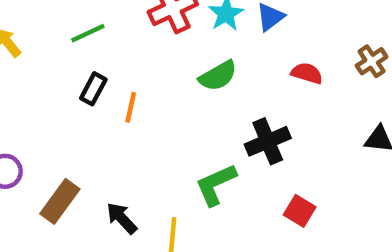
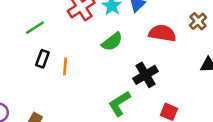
red semicircle: (307, 73) -> (162, 33), size x1.5

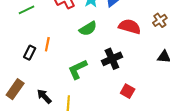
black rectangle: (42, 59) -> (30, 53), moved
green L-shape: (119, 104) -> (78, 69), moved

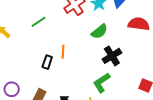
black cross: (112, 59) -> (112, 56), moved
green L-shape: (78, 69) -> (102, 83), moved

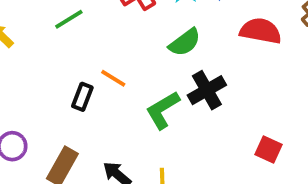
orange line: (63, 52) -> (113, 78), turned -64
green L-shape: (102, 83) -> (163, 110), moved

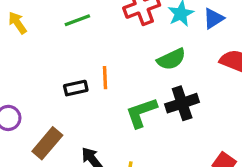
orange line: (113, 78) -> (105, 78), turned 45
black rectangle: (82, 97) -> (76, 88), turned 45

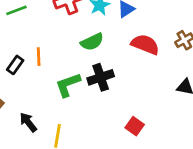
black rectangle: (76, 88) -> (15, 65), turned -42

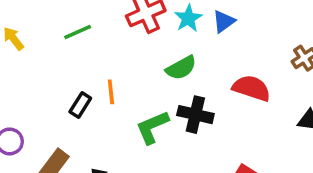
red semicircle: (145, 44) -> (251, 88), moved
black cross: (101, 77) -> (195, 115), turned 35

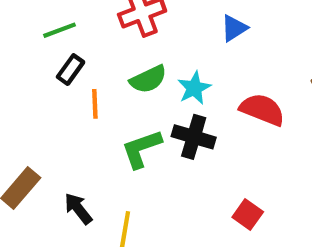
cyan star: (188, 18) -> (194, 88), moved
green semicircle: (181, 68) -> (148, 79), moved
black rectangle: (80, 105) -> (71, 70), moved

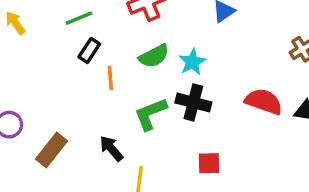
red semicircle: (262, 110) -> (264, 102), moved
black arrow: (78, 209) -> (111, 148), moved
red square: (248, 214) -> (209, 163), moved, turned -35

